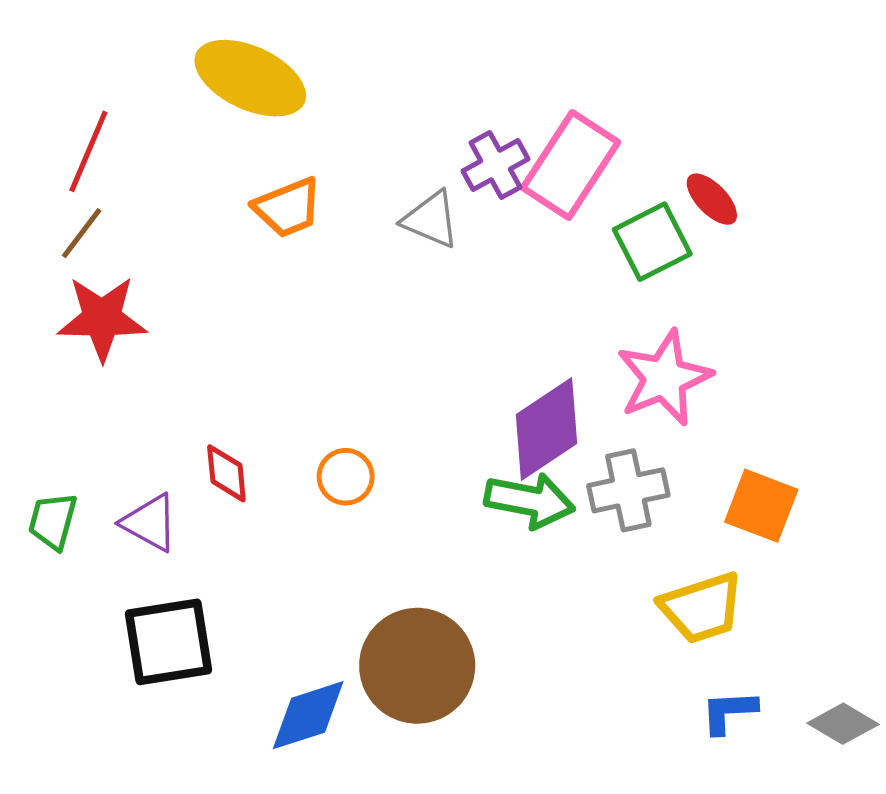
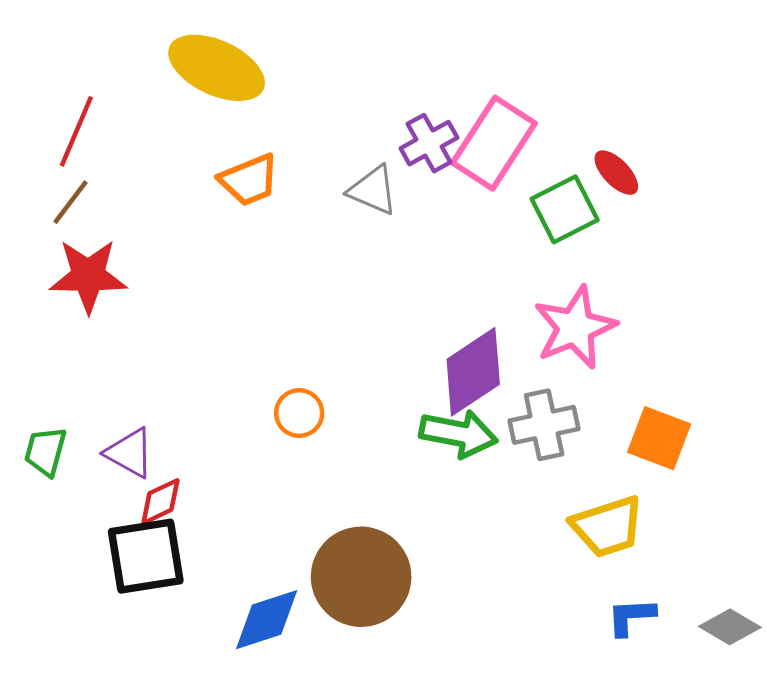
red diamond: (226, 473) -> (160, 502), moved, turned 70

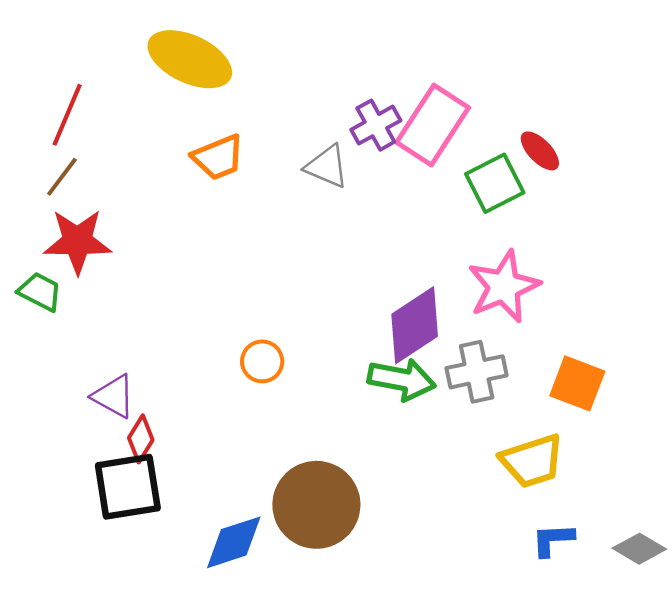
green trapezoid: (45, 451) -> (40, 292), moved, turned 102
red diamond: (160, 502) -> (141, 439), turned -33

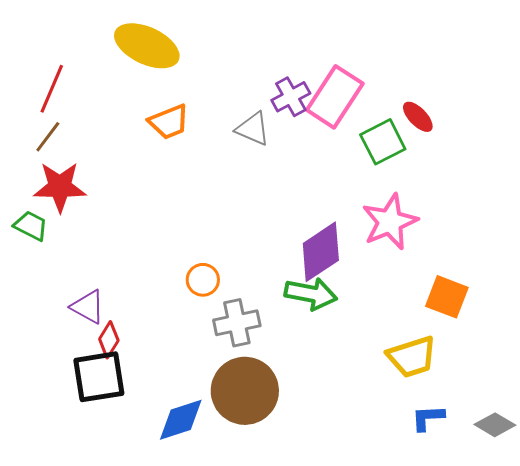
gray cross: (477, 372) -> (237, 323), moved

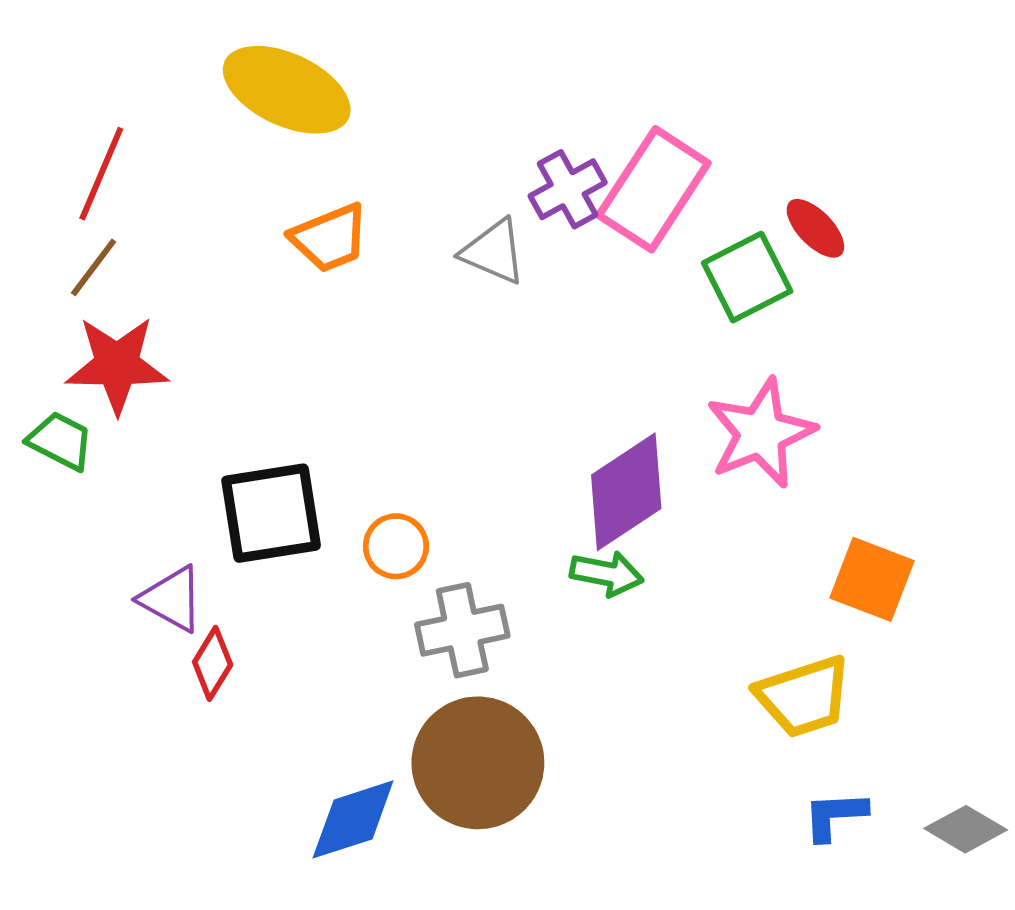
green arrow: (311, 294) -> (607, 574), size x0.7
black square: (99, 377) -> (271, 513), moved

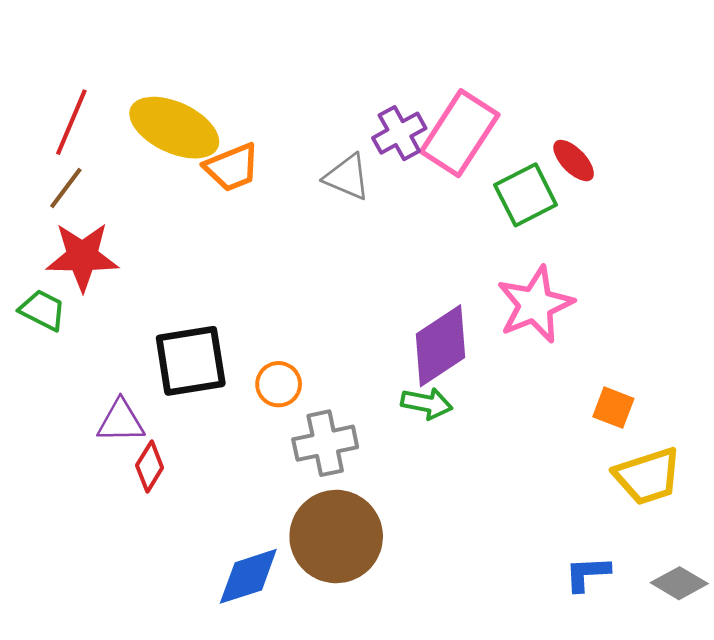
yellow ellipse: (287, 90) -> (174, 128), moved
orange square: (872, 579) -> (613, 408), size x0.7
purple triangle: (172, 599) -> (121, 421), turned -30
yellow trapezoid: (804, 697) -> (648, 476), moved

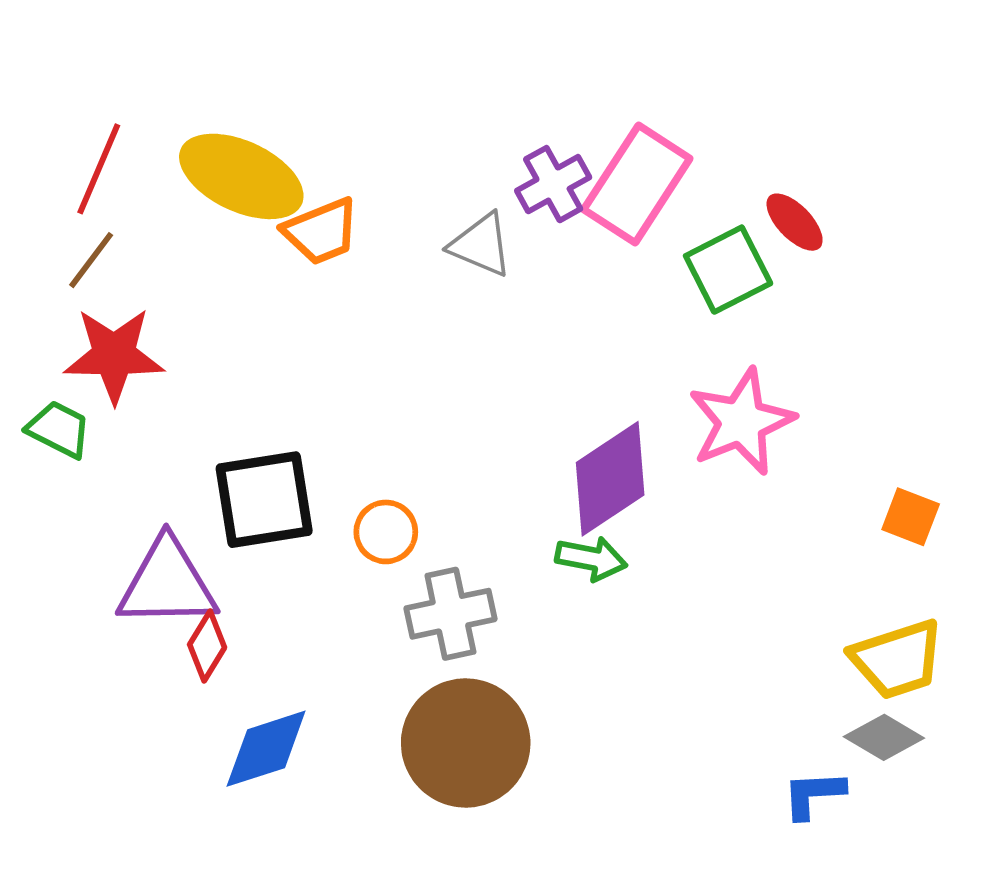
orange square: (613, 408) -> (911, 517), moved
purple triangle: (121, 421) -> (167, 583), size x1.5
blue diamond: (248, 576) -> (266, 749), moved
gray diamond: (679, 583) -> (884, 737), moved

